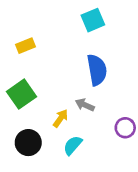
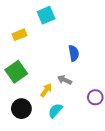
cyan square: (93, 20) -> (46, 15), moved
blue semicircle: (97, 70) -> (74, 53), size x0.7

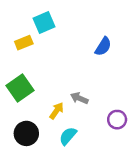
cyan square: (46, 15) -> (44, 23), moved
blue semicircle: (74, 53) -> (103, 46), moved, turned 42

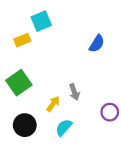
gray arrow: (79, 98) -> (74, 92), turned -133

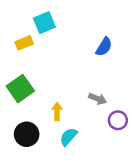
gray arrow: (74, 92) -> (98, 99), moved, turned -49
yellow arrow: (53, 104) -> (57, 111), turned -35

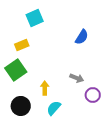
yellow rectangle: (24, 43) -> (22, 45), moved

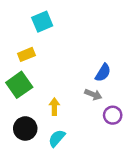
blue semicircle: (82, 37) -> (103, 73), moved
cyan semicircle: (54, 108) -> (57, 138), moved

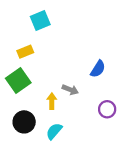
gray arrow: (93, 95) -> (70, 90), moved

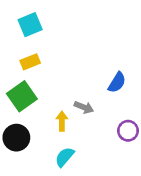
cyan square: (40, 20) -> (30, 25), moved
black circle: (24, 122) -> (16, 138), moved

